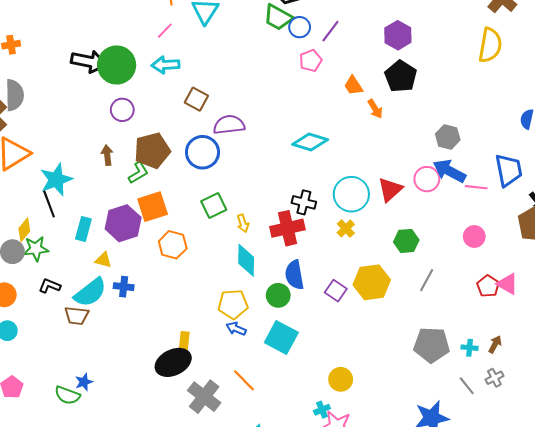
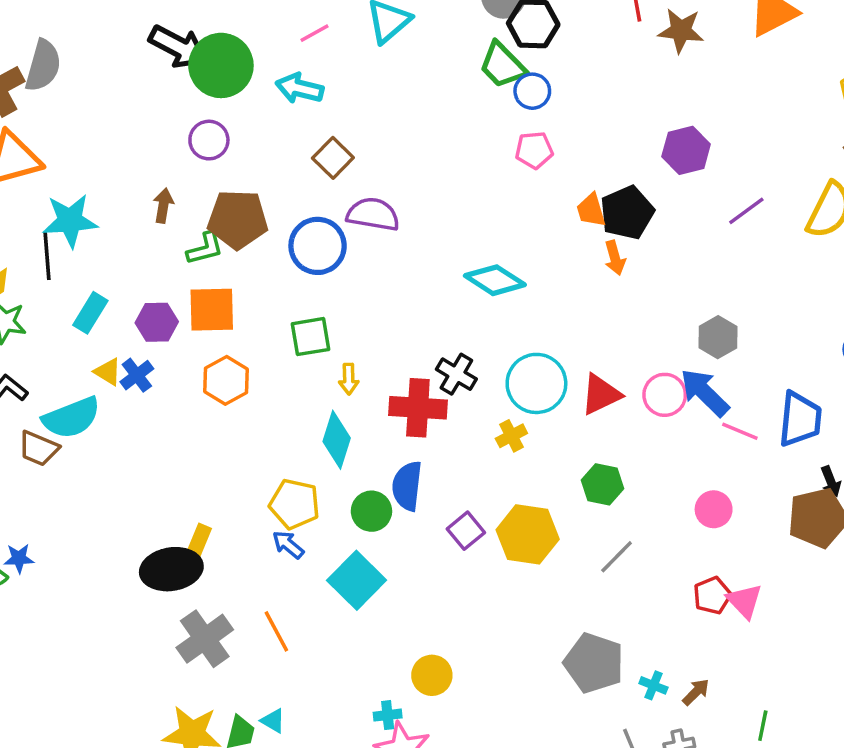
purple line: (330, 31) -> (746, 211), moved
black pentagon: (401, 76) -> (627, 213), moved
purple hexagon: (123, 223) -> (157, 322), size x0.7
blue cross: (124, 287) -> (137, 375), moved, turned 30

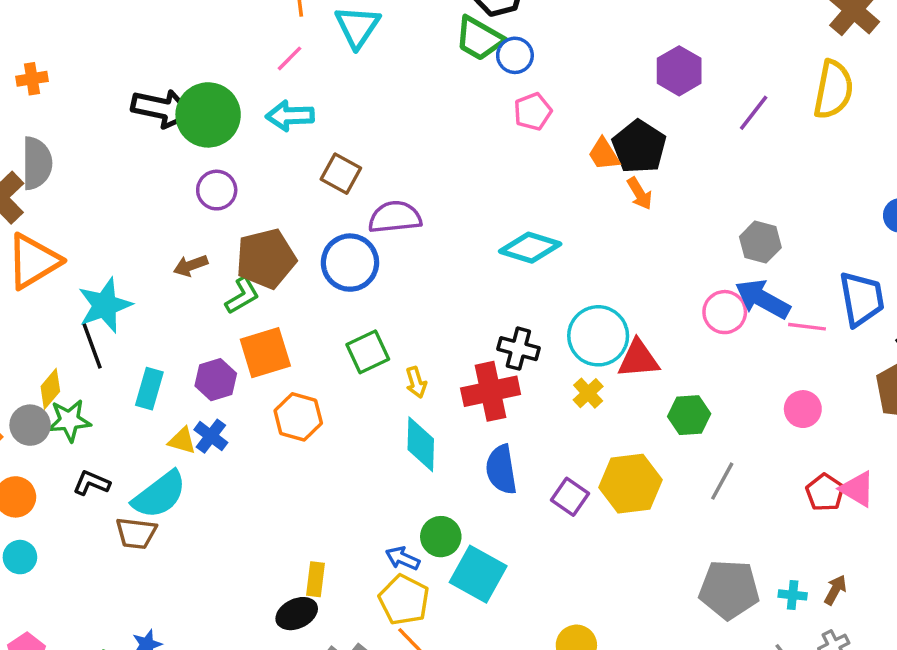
brown arrow: (163, 206) -> (191, 266), turned -104
red triangle: (601, 394) -> (638, 359), moved, turned 36
yellow pentagon: (295, 504) -> (404, 600), moved, turned 30
green circle: (371, 511) -> (441, 537), moved
black ellipse: (171, 569) -> (297, 614), size x0.7

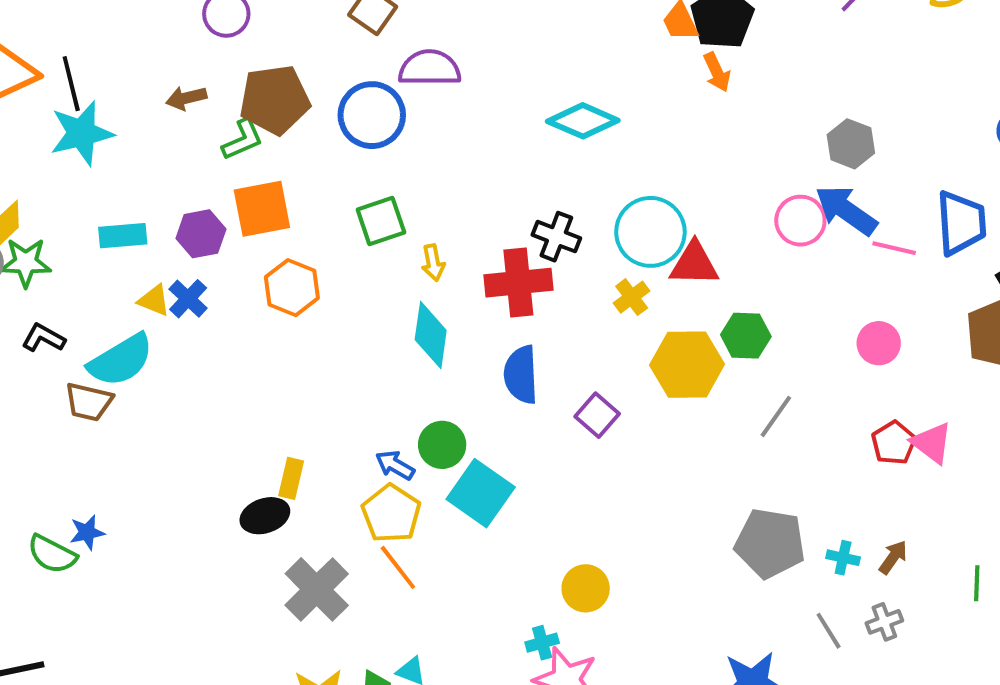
black line: (92, 346) -> (71, 84), moved
cyan rectangle: (149, 389) -> (123, 236), turned 63
yellow hexagon: (630, 484) -> (687, 365), moved

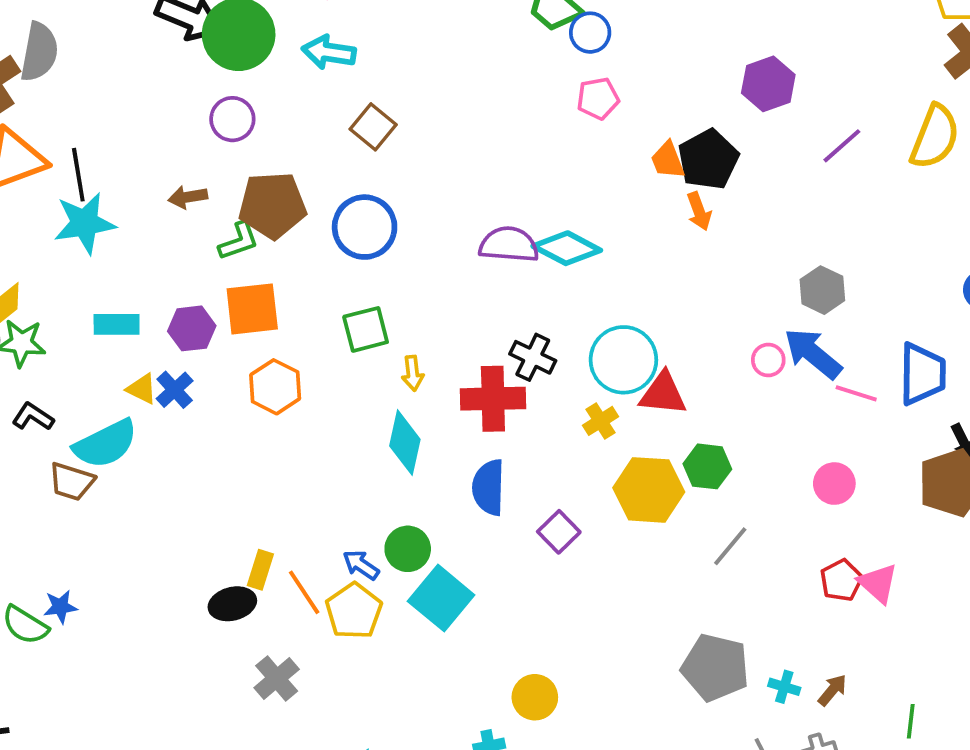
purple semicircle: (430, 68) -> (509, 245), moved
pink circle: (800, 221) -> (768, 360), size x0.7
orange line: (398, 567) -> (304, 592), moved
gray cross: (317, 589) -> (277, 678), size x0.7

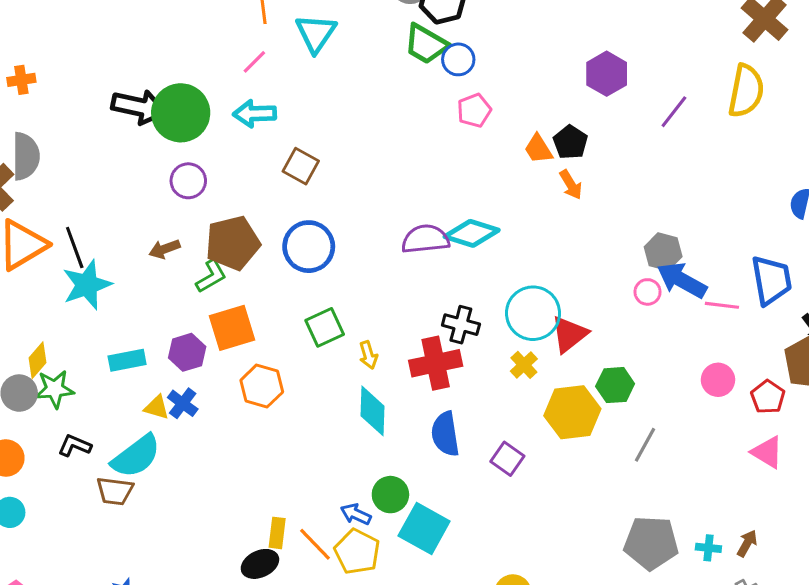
black pentagon: (708, 159) -> (570, 142), size x0.7
gray hexagon: (822, 290) -> (663, 252), moved
red triangle: (663, 394) -> (569, 334), turned -33
red pentagon: (841, 580) -> (768, 397), moved

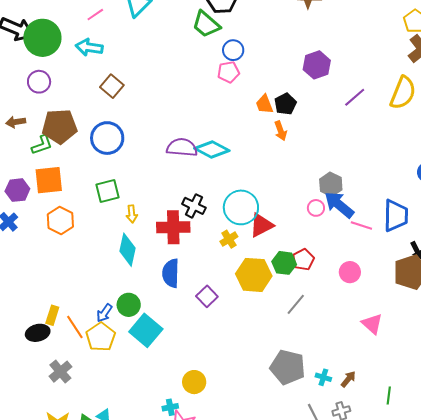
blue circle: (458, 59) -> (233, 50), moved
red pentagon: (768, 397) -> (303, 260), moved
blue arrow: (356, 514) -> (104, 313), turned -90

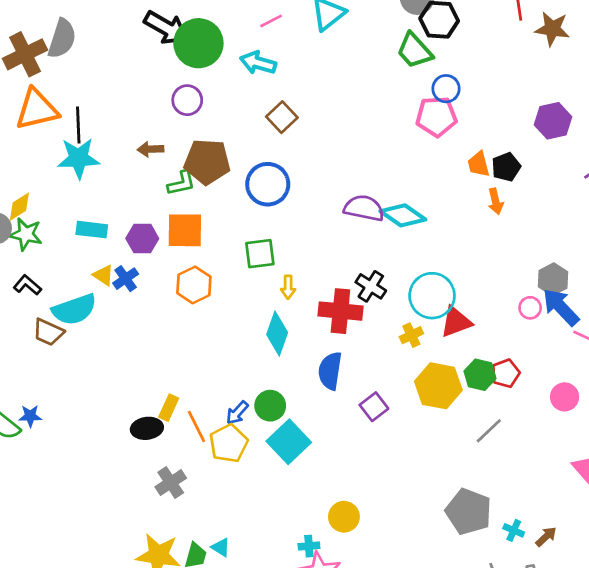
pink pentagon: (228, 72) -> (436, 117), size x1.4

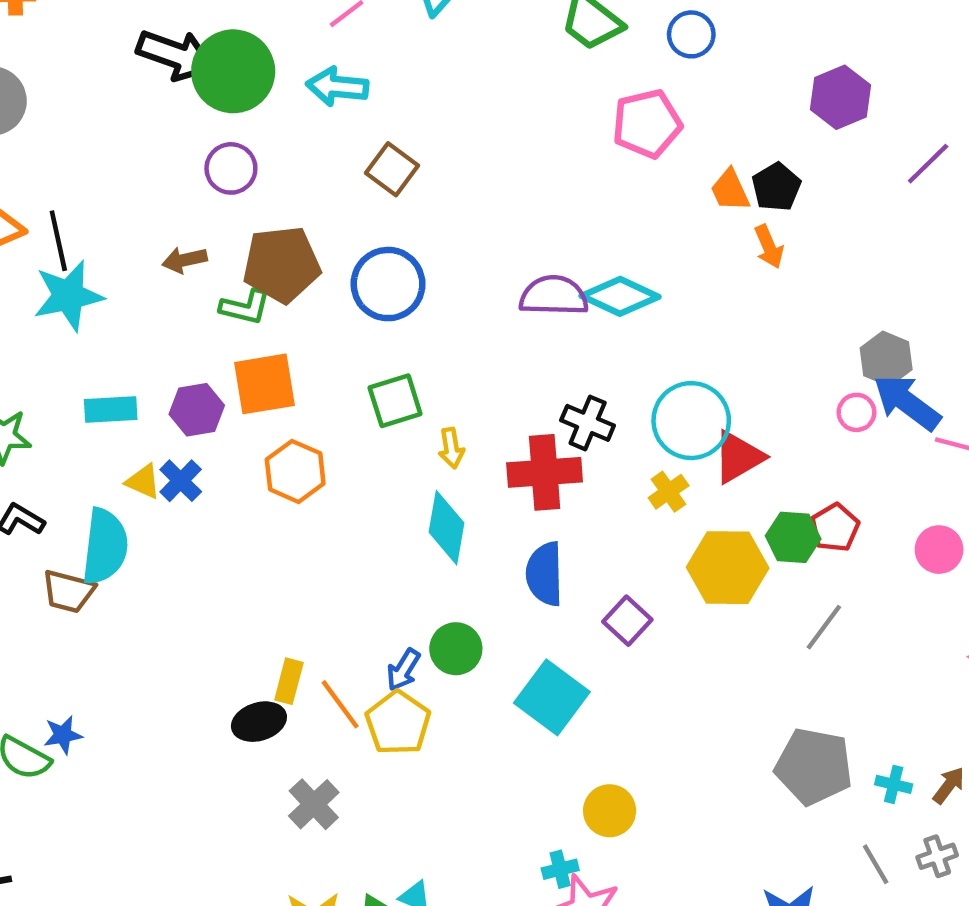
blue circle: (446, 89) -> (691, 34), moved
green L-shape: (181, 183) -> (245, 307), turned 36
cyan semicircle: (74, 309) -> (105, 546), turned -54
cyan square: (289, 442) -> (552, 697), moved

